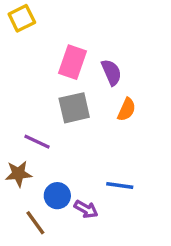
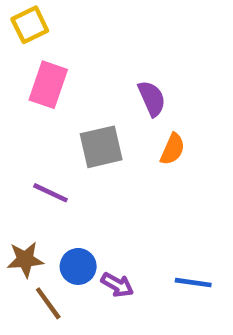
pink rectangle: (73, 62) -> (48, 85), moved
brown star: (18, 174) -> (25, 260), moved
blue line: (120, 186) -> (193, 283), moved

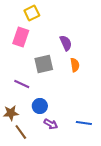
yellow square: (30, 25) -> (32, 13), moved
orange semicircle: (172, 149) -> (75, 65), turned -32
blue circle: (78, 266) -> (40, 106), moved

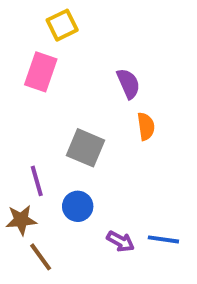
gray square: (44, 64) -> (85, 148), moved, turned 36
purple line: (22, 84) -> (37, 181), moved, turned 49
purple arrow: (51, 124) -> (121, 241), moved

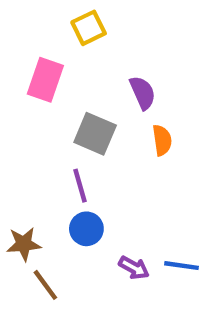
yellow square: (62, 25) -> (89, 28), moved
gray square: (85, 148) -> (95, 134), moved
purple line: (37, 181) -> (80, 186), moved

